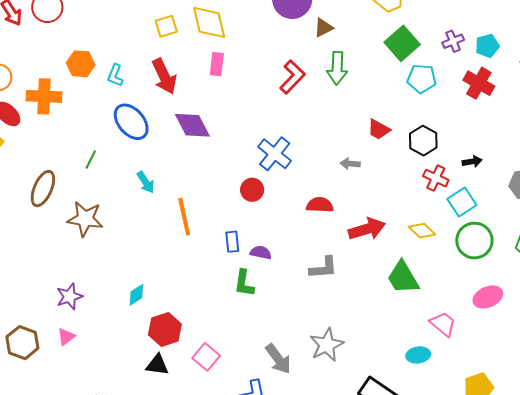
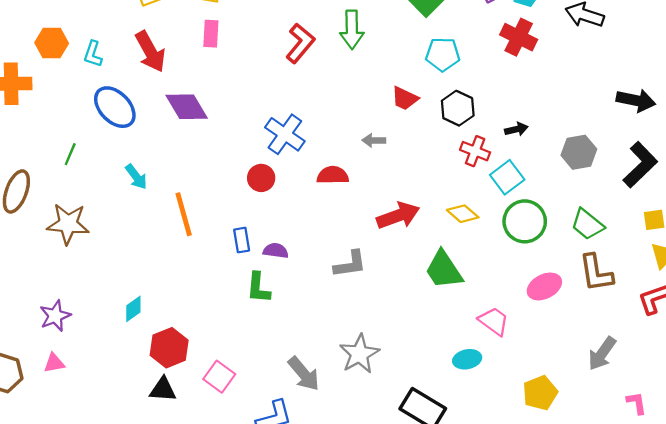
cyan pentagon: (422, 79) -> (443, 54), moved
red semicircle: (320, 205) -> (333, 175), moved
pink triangle: (66, 337) -> (54, 363), turned 30

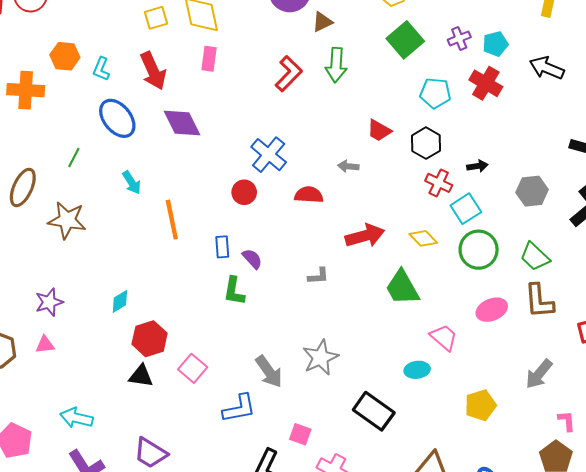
cyan pentagon: (443, 54) -> (435, 93), moved
purple semicircle: (276, 251) -> (252, 259), turned 35
gray L-shape: (350, 264) -> (318, 276), size x0.7

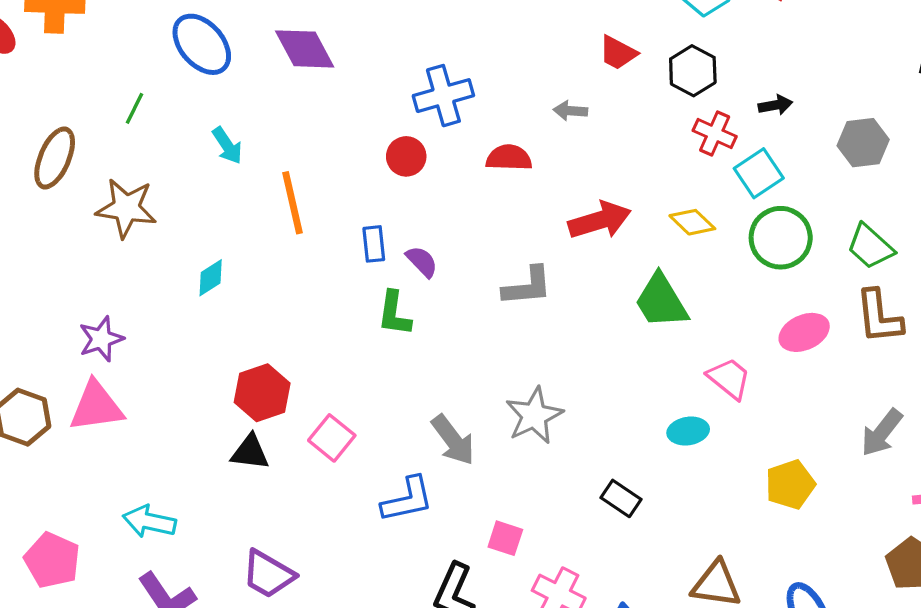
blue cross: (269, 155) -> (443, 96), turned 36
gray L-shape: (318, 276) -> (527, 286), size x1.5
cyan diamond: (120, 301) -> (211, 278), moved
pink triangle: (45, 345) -> (96, 407), size x1.8
black rectangle: (374, 411) -> (621, 498), size x0.6

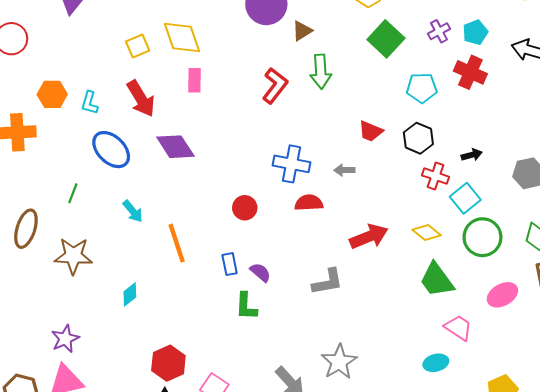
blue cross: (443, 96) -> (291, 164), moved, turned 32
green trapezoid: (661, 301) -> (437, 280), moved

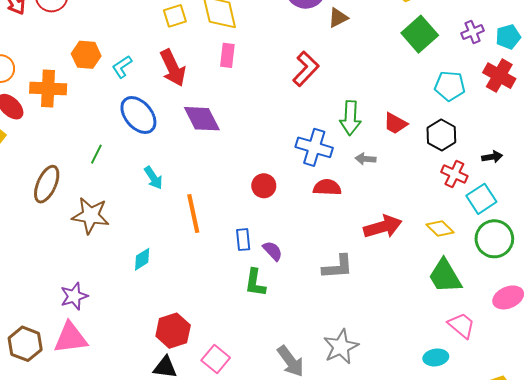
green arrow: (321, 72) -> (350, 118), moved
cyan L-shape: (90, 103) -> (122, 67), turned 35

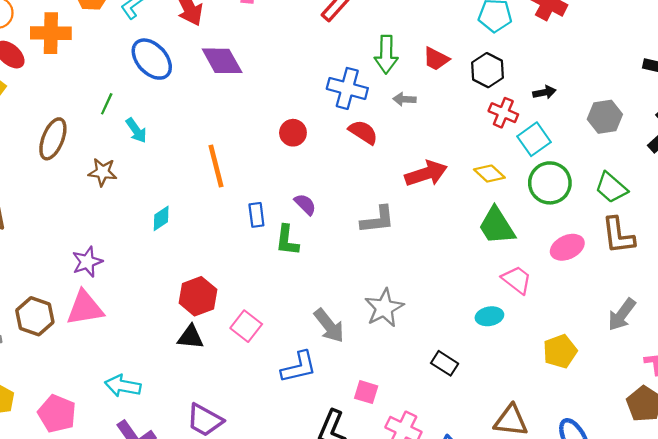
cyan arrow: (153, 178) -> (136, 130), moved
red semicircle: (327, 187) -> (363, 132), turned 32
brown star: (91, 216) -> (103, 172), size x0.7
blue rectangle: (243, 240) -> (256, 215), moved

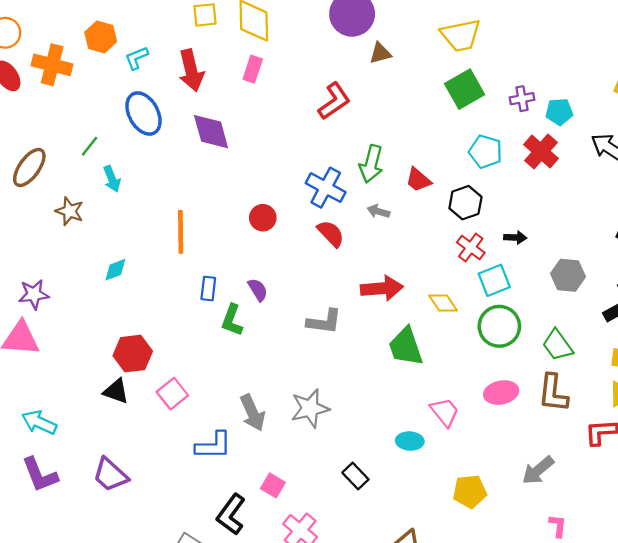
green trapezoid: (497, 226) -> (406, 347), moved

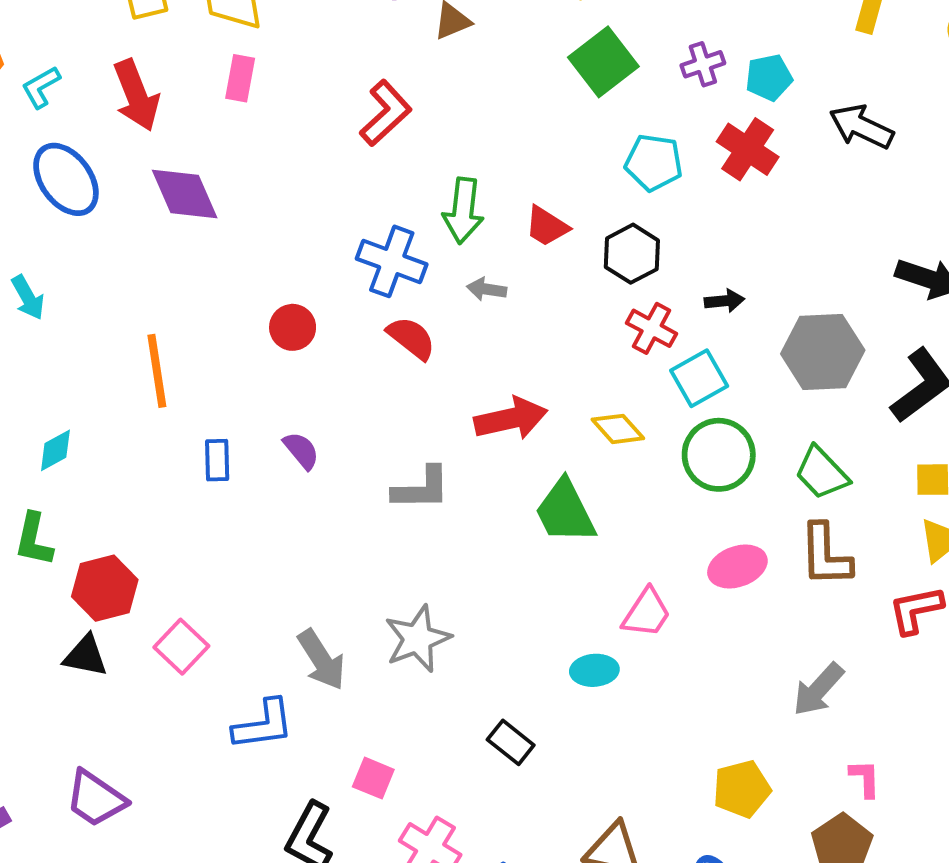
gray hexagon: (568, 275) -> (823, 352), size x1.4
green L-shape: (232, 320) -> (34, 540), moved
pink trapezoid: (445, 412) -> (647, 613), turned 80
yellow pentagon: (470, 491) -> (742, 789), moved

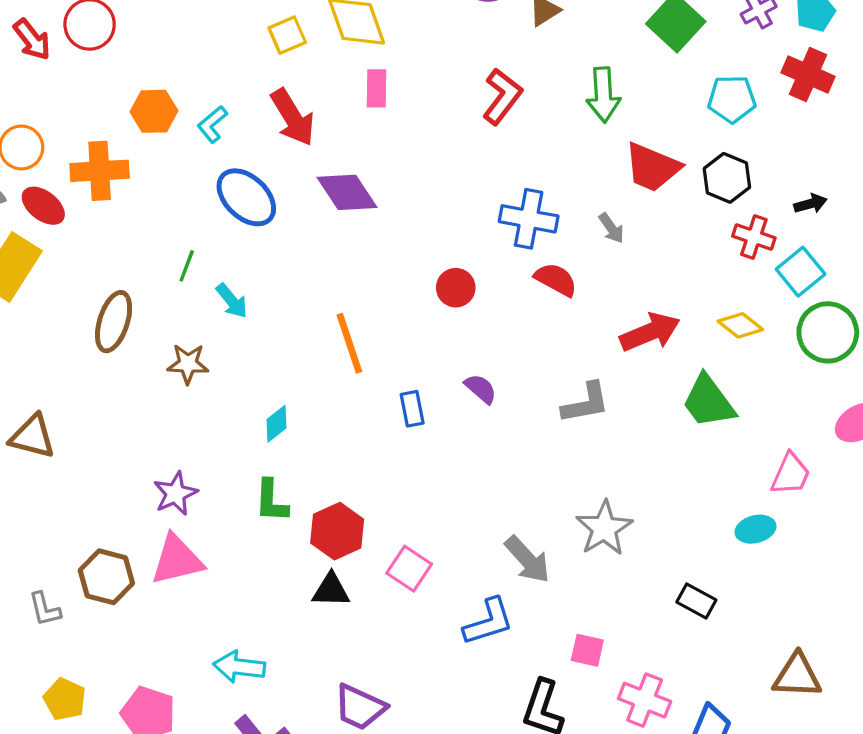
green arrow: (463, 211) -> (603, 95), moved
red trapezoid: (547, 226) -> (652, 167), size x1.5
gray arrow: (487, 289) -> (611, 228), turned -124

